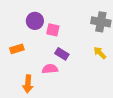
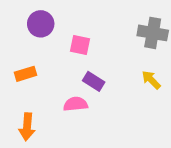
purple circle: (35, 21) -> (41, 24), moved
orange arrow: (28, 84) -> (27, 127), moved

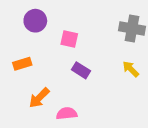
pink semicircle: (75, 104) -> (67, 113), moved
orange arrow: (27, 127) -> (39, 98), moved, turned 40

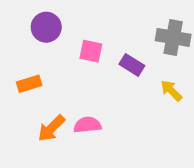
purple rectangle: (81, 70) -> (132, 65), moved
pink semicircle: (67, 113) -> (87, 125), moved

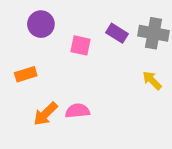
purple rectangle: (132, 65) -> (117, 33), moved

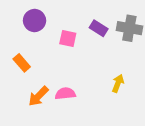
orange rectangle: (26, 74) -> (22, 63), turned 66
yellow arrow: (152, 80) -> (118, 83), moved, turned 66

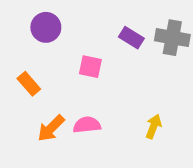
pink square: (68, 38) -> (90, 67), moved
yellow arrow: (118, 83) -> (154, 127), moved

